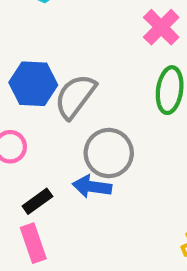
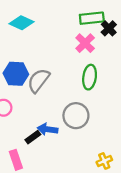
gray circle: (109, 153) -> (76, 116), moved
black rectangle: (37, 201) -> (33, 137), moved

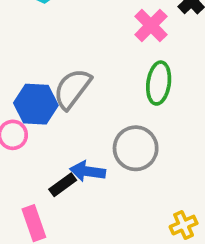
blue hexagon: (16, 74) -> (36, 104), moved

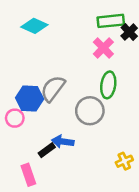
gray circle: (136, 148) -> (90, 111), moved
yellow cross: (184, 225) -> (124, 161), moved

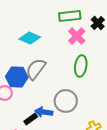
green rectangle: (111, 21) -> (70, 16), moved
cyan diamond: (34, 26) -> (30, 38), moved
gray circle: (90, 111) -> (66, 101), moved

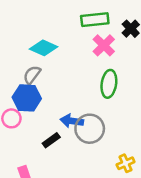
gray semicircle: (36, 69) -> (32, 75), moved, size x0.7
blue arrow: (44, 112) -> (72, 121), moved
black rectangle: (31, 119) -> (51, 140), moved

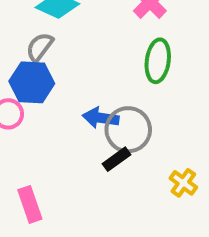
black rectangle: (51, 140) -> (116, 159), moved
yellow cross: (126, 163) -> (183, 183), turned -30

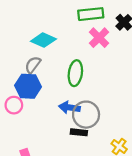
green ellipse: (158, 61) -> (75, 73), moved
black rectangle: (116, 159) -> (79, 132), turned 42

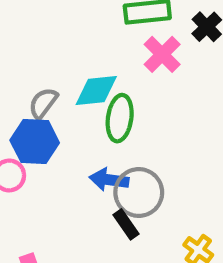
cyan diamond: (43, 40) -> (96, 90), moved, turned -30
black rectangle: (79, 132) -> (126, 224), turned 49

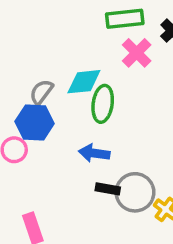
gray circle: (139, 192) -> (135, 192), moved
black rectangle: (126, 224) -> (108, 189), turned -45

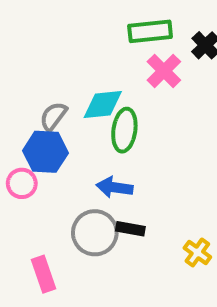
gray circle: (135, 192) -> (95, 233), moved

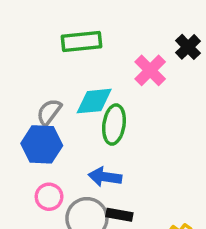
green rectangle: (150, 31) -> (82, 42), moved
pink circle: (22, 183) -> (49, 197), moved

